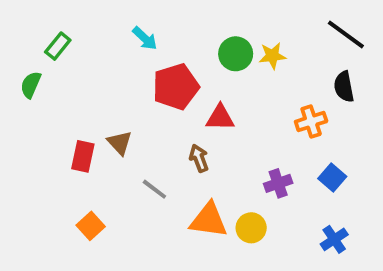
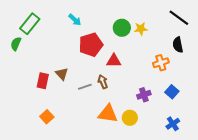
green rectangle: (58, 46) -> (30, 24), size x1.5
gray line: (154, 189) -> (85, 87), moved, turned -56

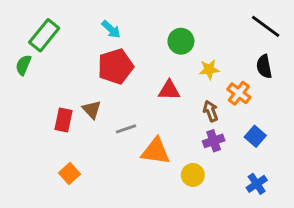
yellow star: (141, 29) -> (209, 69), moved
red pentagon: (91, 45) -> (116, 66), moved
orange cross: (161, 63) -> (239, 93), turned -35
brown arrow: (103, 82) -> (211, 111), moved
orange triangle: (108, 114) -> (156, 151), moved

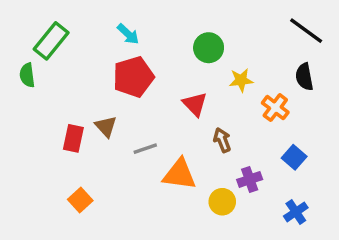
green semicircle: (23, 65) -> (27, 75), turned -30
red triangle: (169, 90) -> (195, 104), turned 45
brown arrow: (211, 111) -> (222, 140), moved
purple cross: (214, 141) -> (250, 179), moved

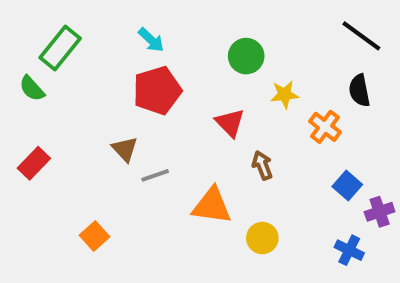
green semicircle: (27, 75) -> (32, 88), turned -35
red rectangle: (73, 138) -> (34, 163), moved, turned 32
gray line: (145, 149) -> (155, 175), moved
purple cross: (250, 179) -> (380, 212), moved
blue cross: (296, 212) -> (349, 250), turned -30

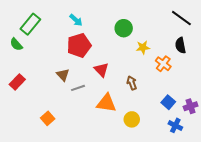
red triangle: (230, 123) -> (101, 70), moved
blue square: (347, 185) -> (168, 102), moved

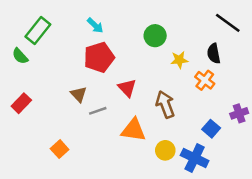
black semicircle: (180, 45) -> (214, 54), moved
brown arrow: (132, 83) -> (165, 104), size x1.5
purple cross: (191, 106) -> (239, 113), moved
blue cross: (175, 125) -> (195, 158), moved, size x1.5

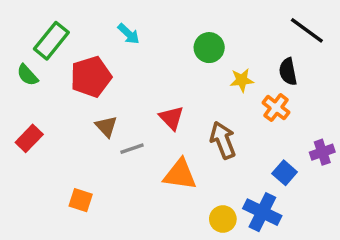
red pentagon: (99, 57) -> (91, 77), moved
orange square: (60, 149) -> (81, 200), turned -30
yellow circle: (165, 150) -> (223, 219), moved

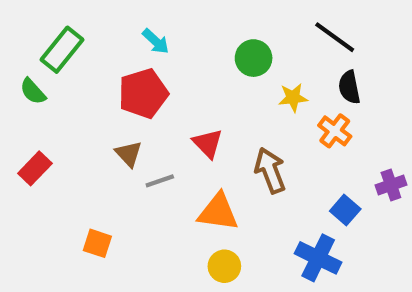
black line: (307, 30) -> (335, 37), moved
red pentagon: (91, 77) -> (143, 93), moved
yellow circle: (223, 219) -> (224, 266), moved

